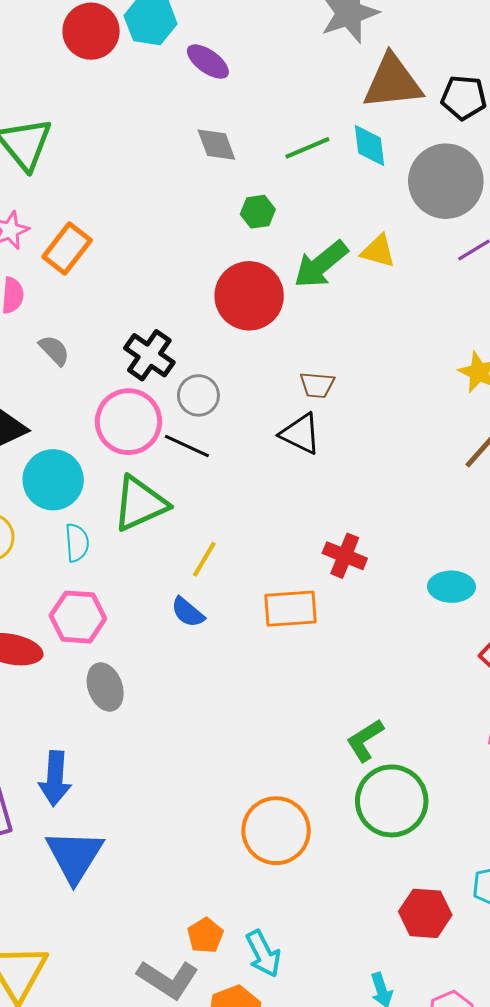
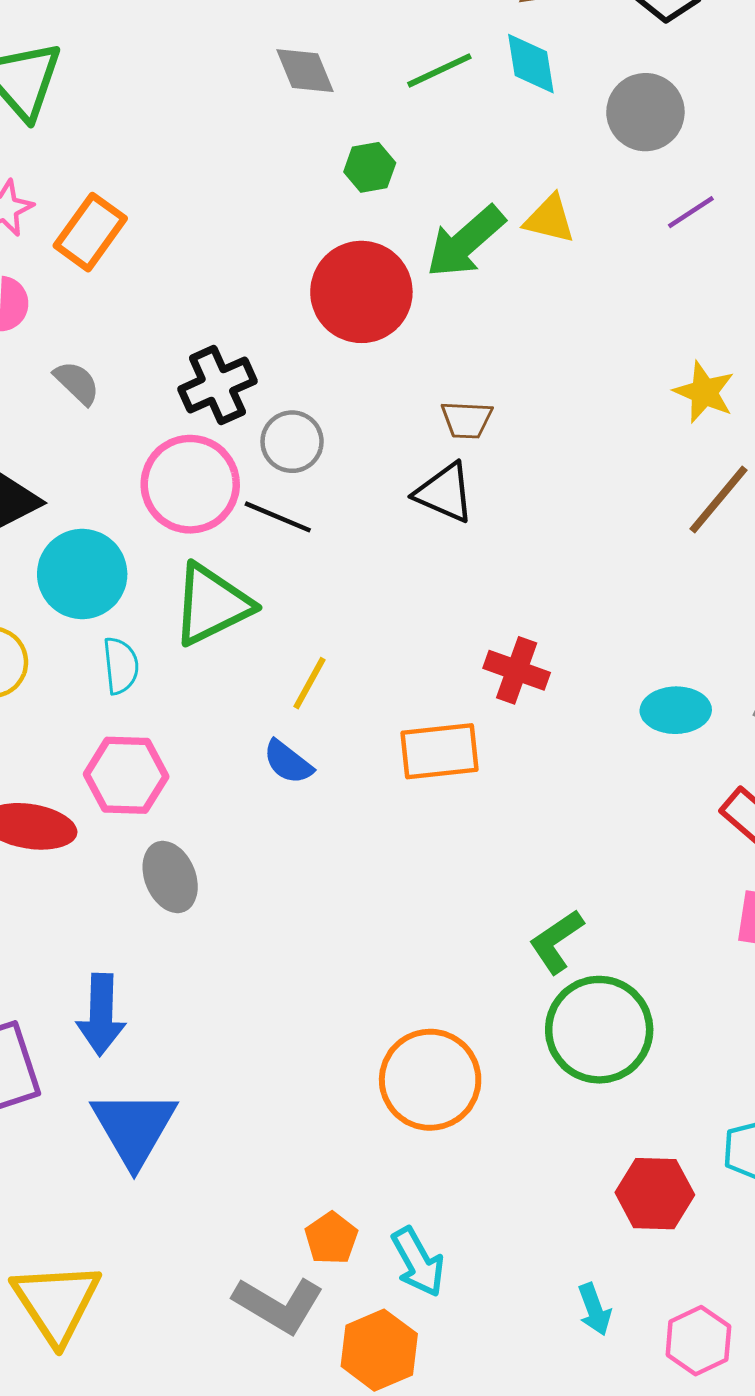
gray circle: (446, 181) -> (645, 112), size x0.7
black cross: (149, 355) -> (217, 385), turned 33

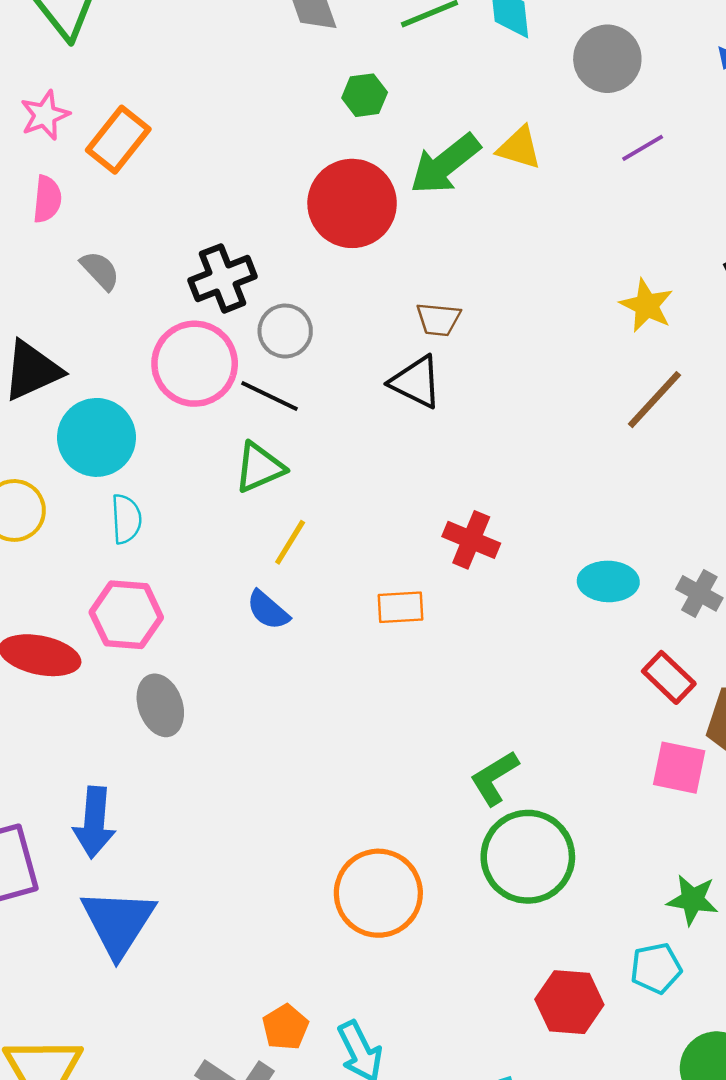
green triangle: (212, 604) -> (259, 467), moved, size x0.7
orange rectangle: (439, 751) -> (400, 607), size x0.7

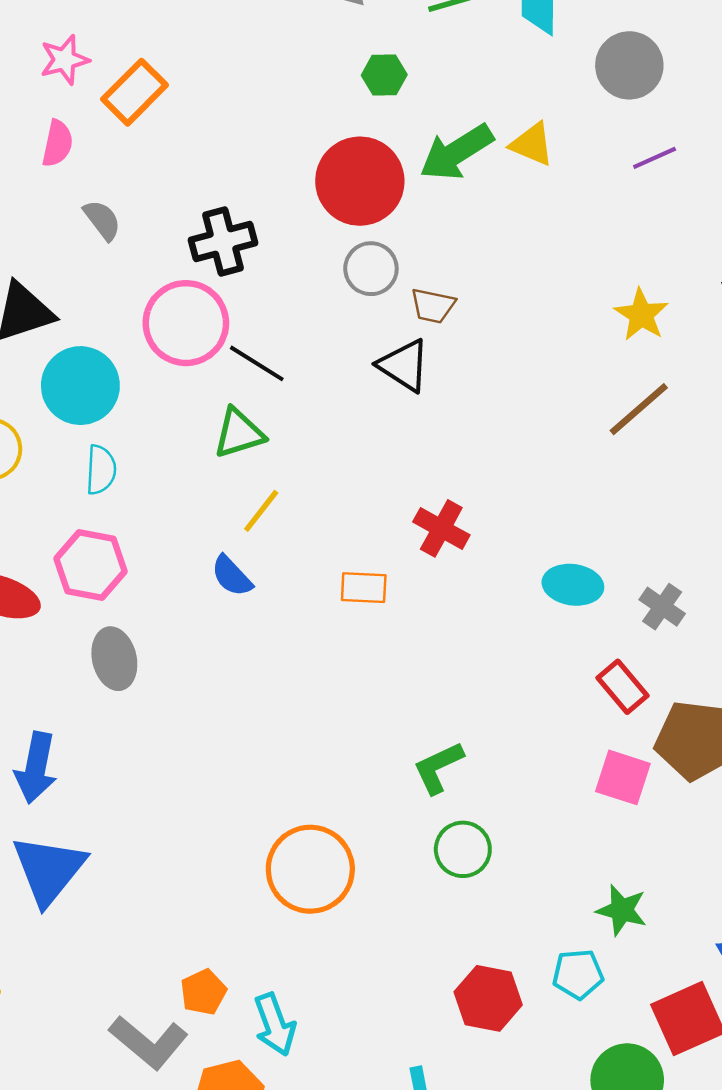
gray circle: (285, 331) -> (371, 269), moved
green circle: (528, 857) -> (463, 849), size x0.6

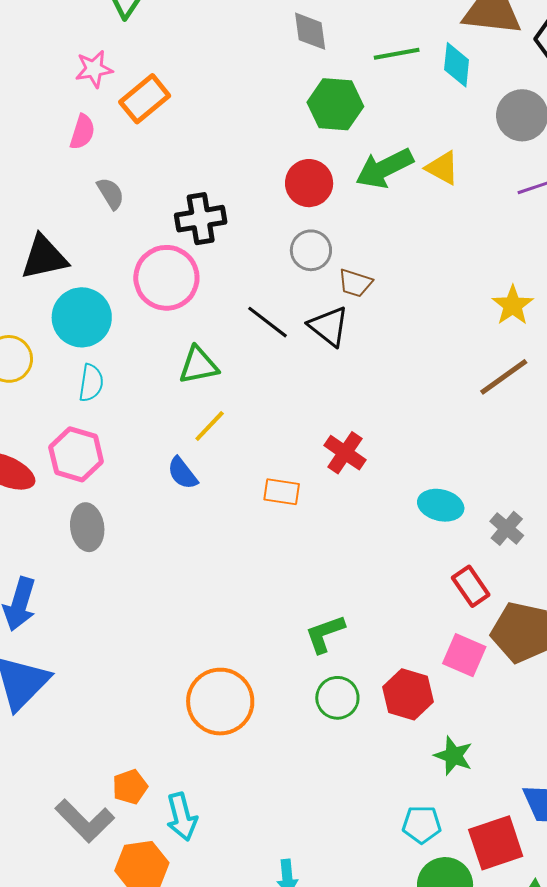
green hexagon: (384, 75) -> (335, 104), size x1.6
red circle: (360, 181) -> (309, 183), size x0.7
black line: (257, 363) -> (268, 322), moved
cyan pentagon: (578, 974) -> (422, 824), moved
red hexagon: (488, 998) -> (408, 694), moved

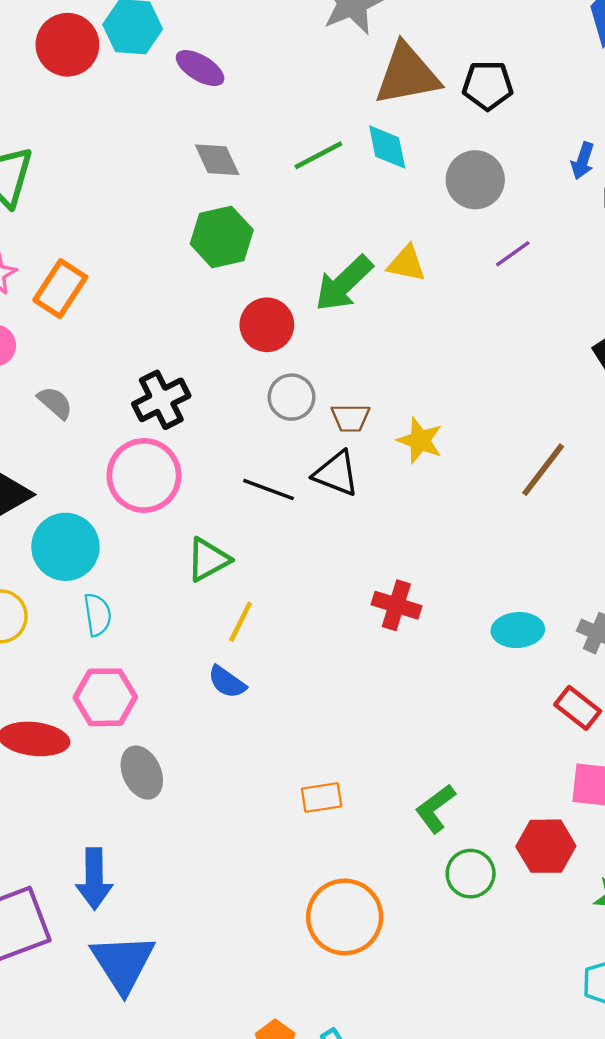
green hexagon: (335, 104) -> (222, 237), moved
yellow star: (513, 305) -> (420, 440), moved
orange rectangle: (282, 492) -> (322, 797), moved

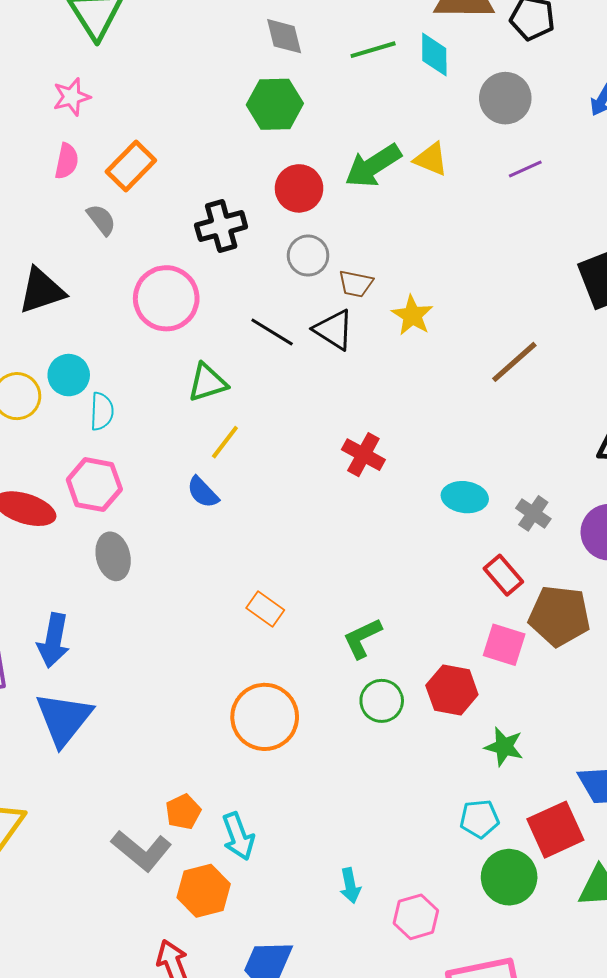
orange rectangle: (60, 289) -> (131, 166), moved
black cross: (161, 400) -> (221, 226), moved
cyan circle: (65, 547) -> (69, 375), moved, size x0.7
orange rectangle: (322, 797) -> (265, 609), turned 33

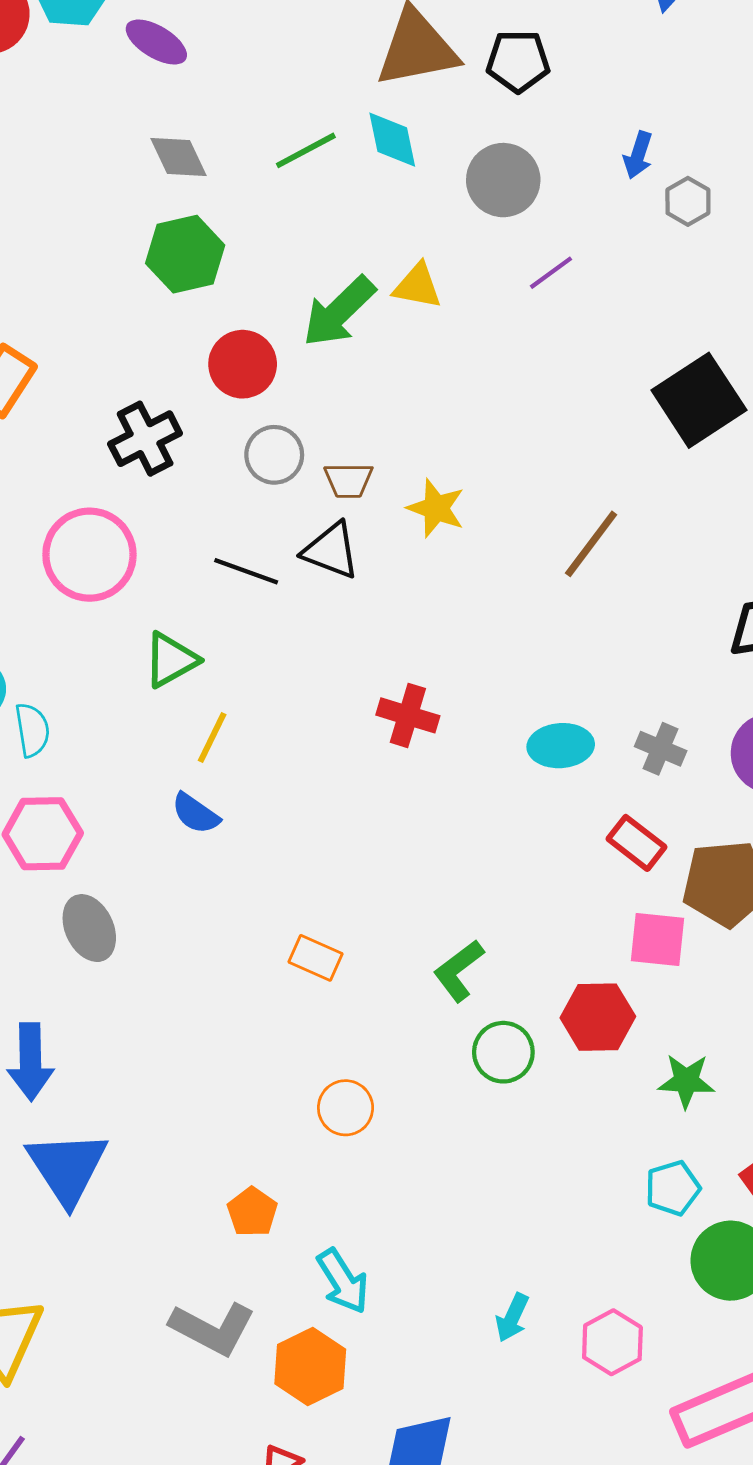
orange circle: (265, 717) -> (346, 1108), size x0.6
orange pentagon: (183, 812) -> (252, 1212), moved
cyan arrow: (350, 886) -> (512, 1318), turned 48

